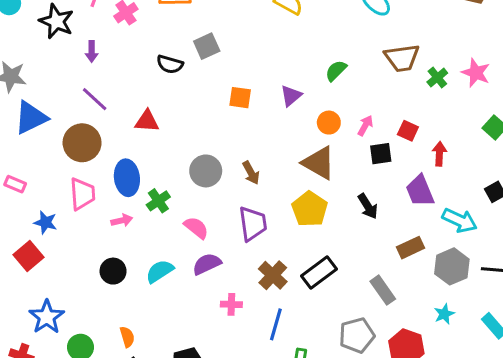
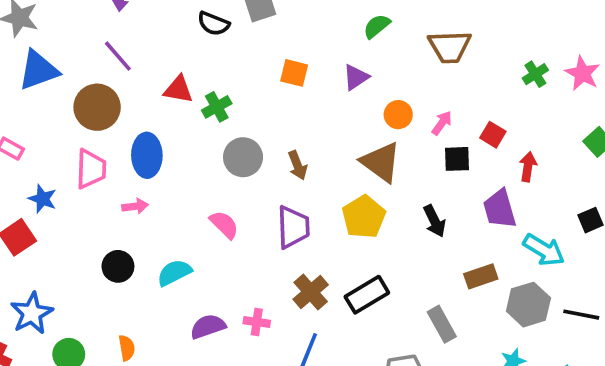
brown trapezoid: (402, 58) -> (450, 47), moved
green semicircle: (336, 71) -> (377, 26), moved
green cross: (158, 201) -> (217, 107), moved
purple semicircle: (207, 264) -> (208, 326), moved

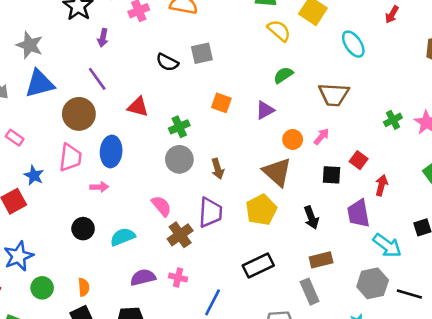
green cross: (217, 107) -> (179, 127), moved
pink arrow: (442, 123) -> (321, 136), moved
brown rectangle: (481, 276) -> (321, 260), moved
brown cross: (311, 292) -> (180, 235), moved

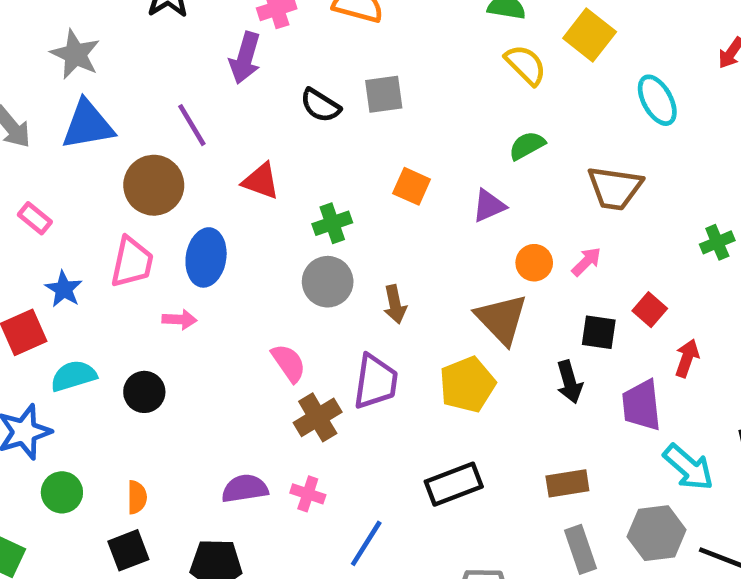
purple arrow: (103, 38) -> (245, 58), moved, size x1.5
black arrow: (311, 218) -> (570, 382), moved
cyan semicircle: (123, 237) -> (74, 376), moved
gray rectangle: (310, 292) -> (581, 549), moved

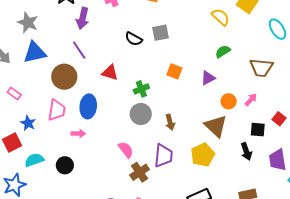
purple arrow: (245, 58) -> (83, 18), moved

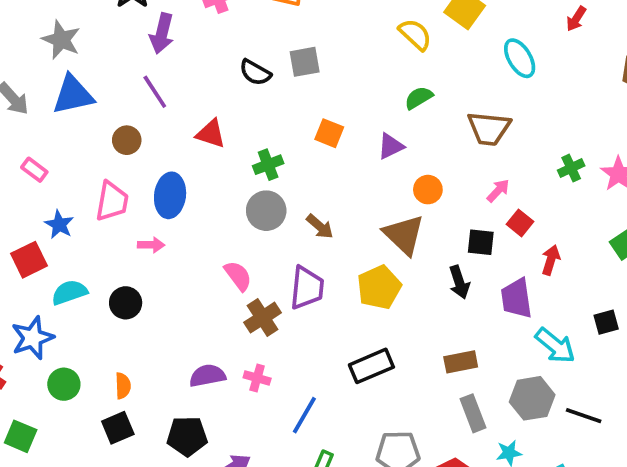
brown circle: (64, 77) -> (127, 140), size x0.6
pink arrow: (251, 100) -> (498, 191), moved
brown arrow: (170, 122) -> (320, 226), turned -35

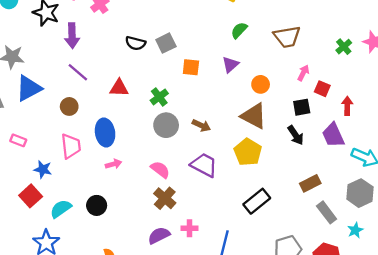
gray square: (305, 62) -> (166, 43), moved
pink arrow: (151, 245) -> (114, 164), moved
purple trapezoid: (307, 288) -> (204, 165), turned -52
brown cross: (263, 318) -> (165, 198), moved

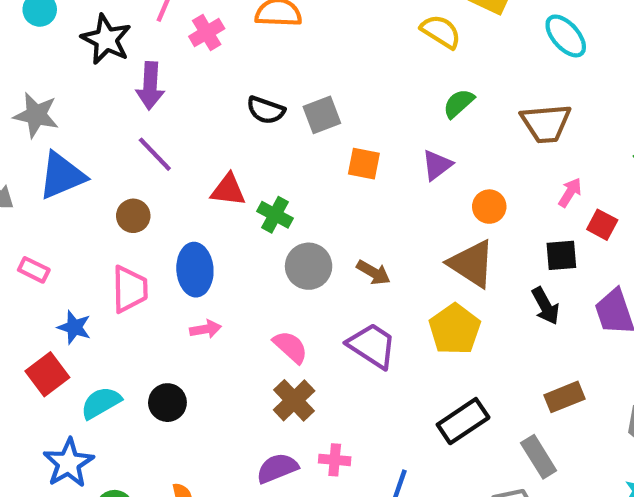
green cross: (159, 97) -> (275, 215), moved, turned -30
gray rectangle: (327, 212) -> (539, 457), moved

